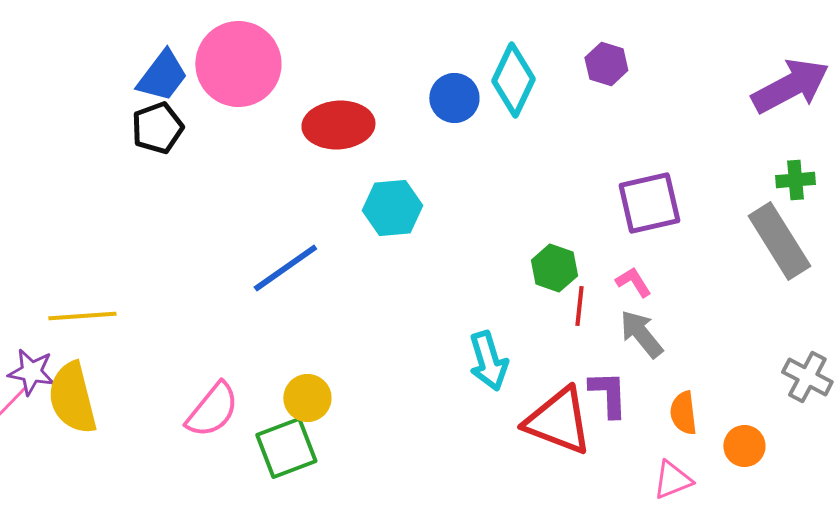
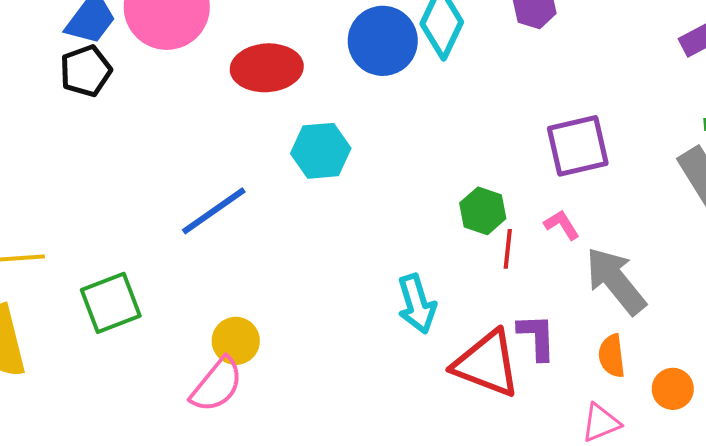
blue circle: (454, 98) -> (383, 41), size x1.4
gray arrow: (641, 334) -> (616, 281), moved, size x1.4
pink semicircle: (212, 410) -> (217, 385), moved
green square: (286, 448) -> (111, 303), moved

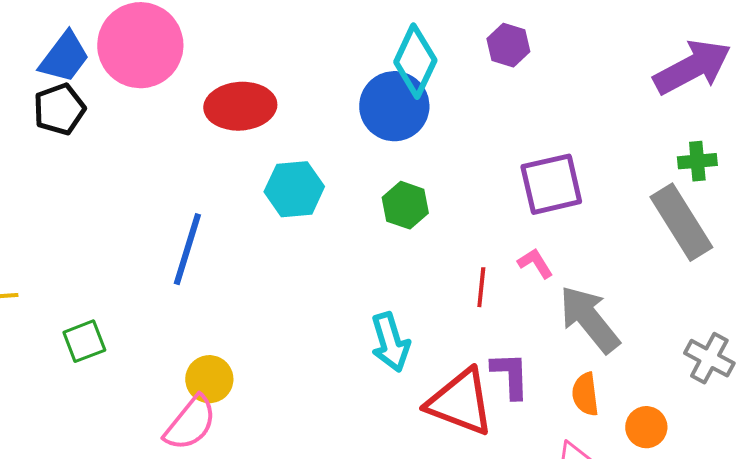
blue circle: (383, 41) -> (394, 106), moved
blue line: (214, 211) -> (187, 249), turned -38
green hexagon: (483, 211) -> (405, 205), moved
green square: (111, 303) -> (84, 341), size x0.7

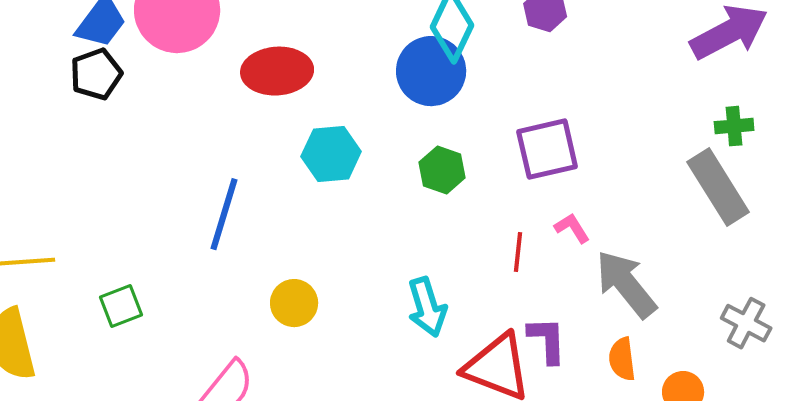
purple square: (551, 184) -> (547, 149), moved
yellow circle: (209, 379) -> (294, 303), moved

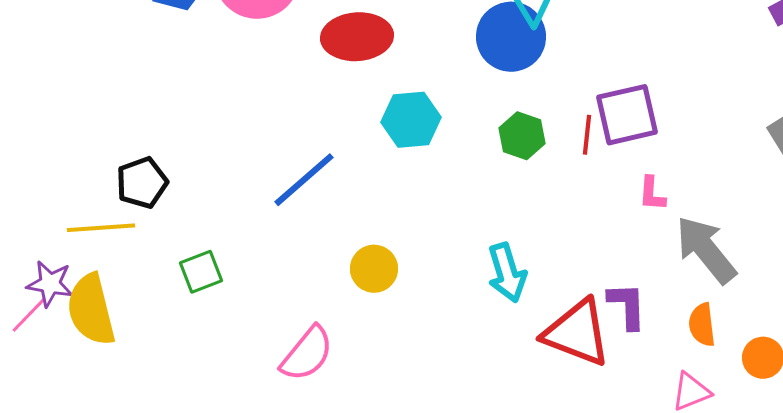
black pentagon: (96, 74) -> (142, 183), moved
blue line: (224, 214) -> (304, 180), turned 32
pink L-shape: (572, 228) -> (652, 194), turned -144
red line: (518, 252) -> (587, 135), moved

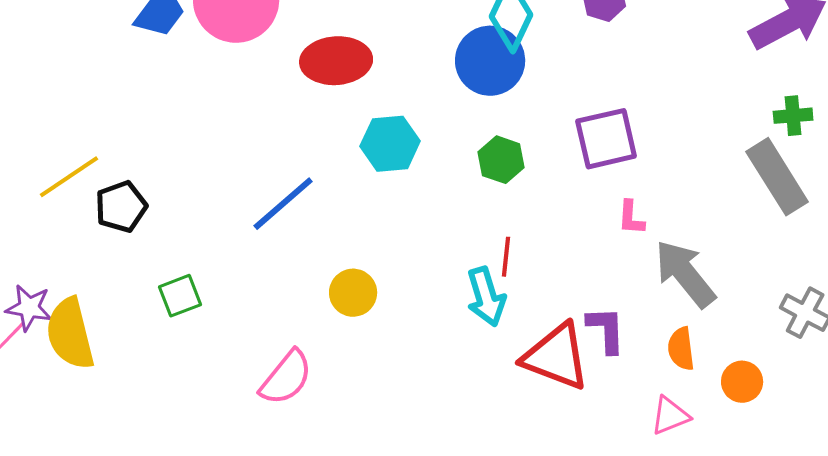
red line: (587, 135) -> (506, 257), moved
yellow line: (101, 228) -> (69, 177), moved, turned -30

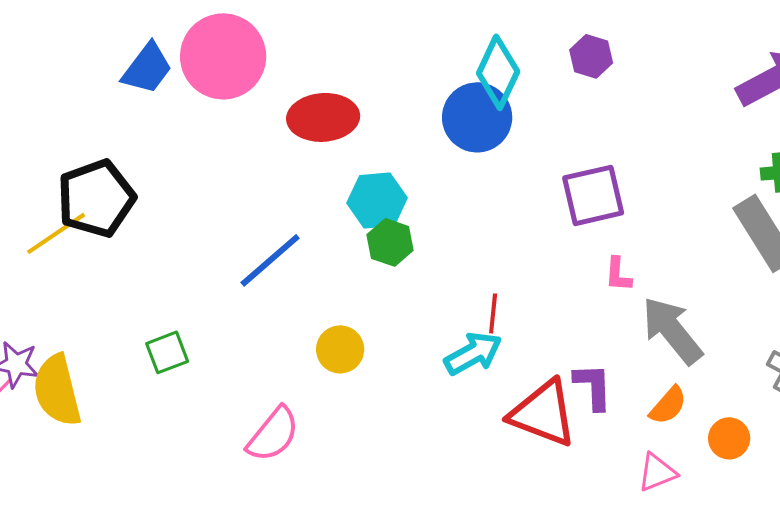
green hexagon: (501, 160) -> (390, 242), moved
black pentagon: (121, 207) -> (96, 198), moved, size x1.5
cyan arrow: (486, 297) -> (473, 353), turned -102
orange semicircle: (681, 349) -> (668, 405), turned -132

